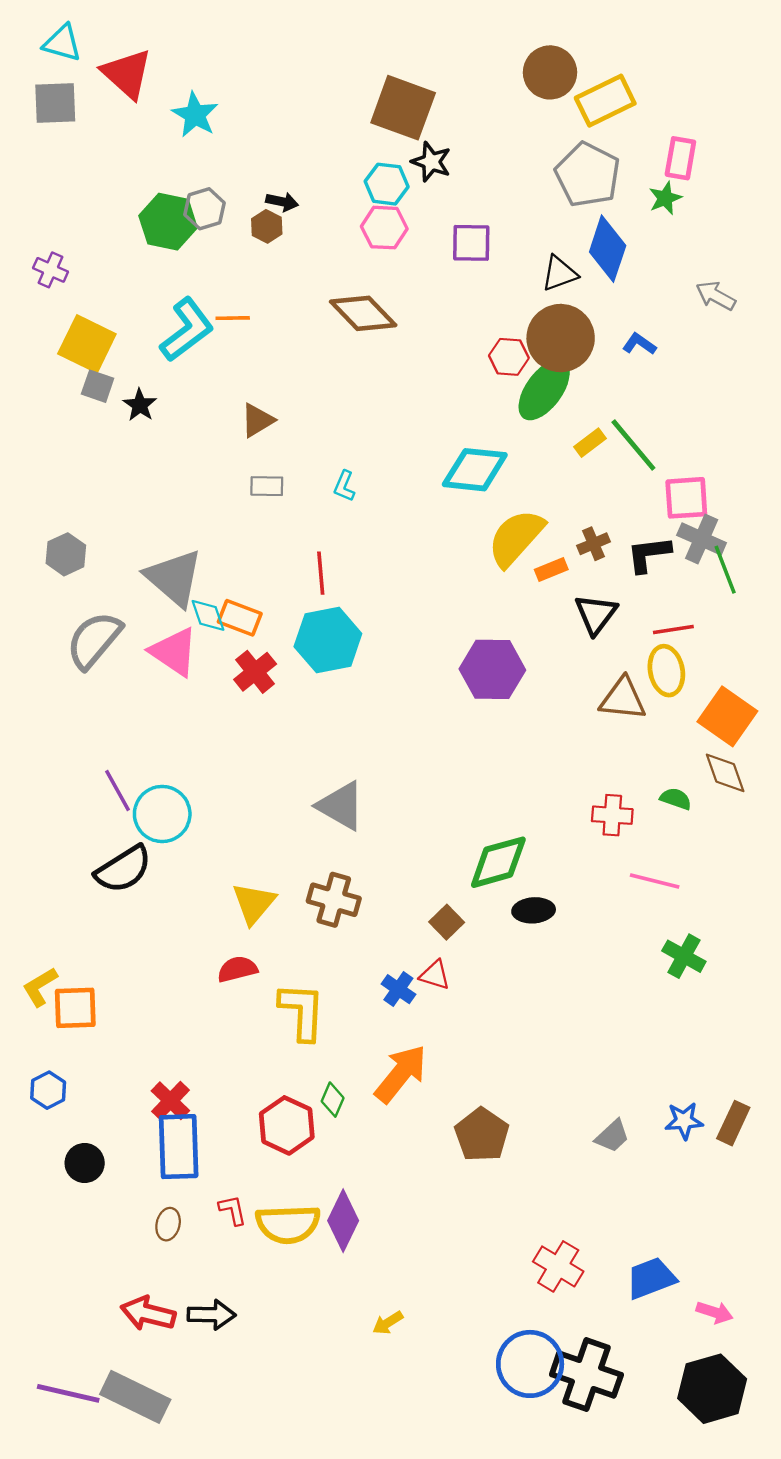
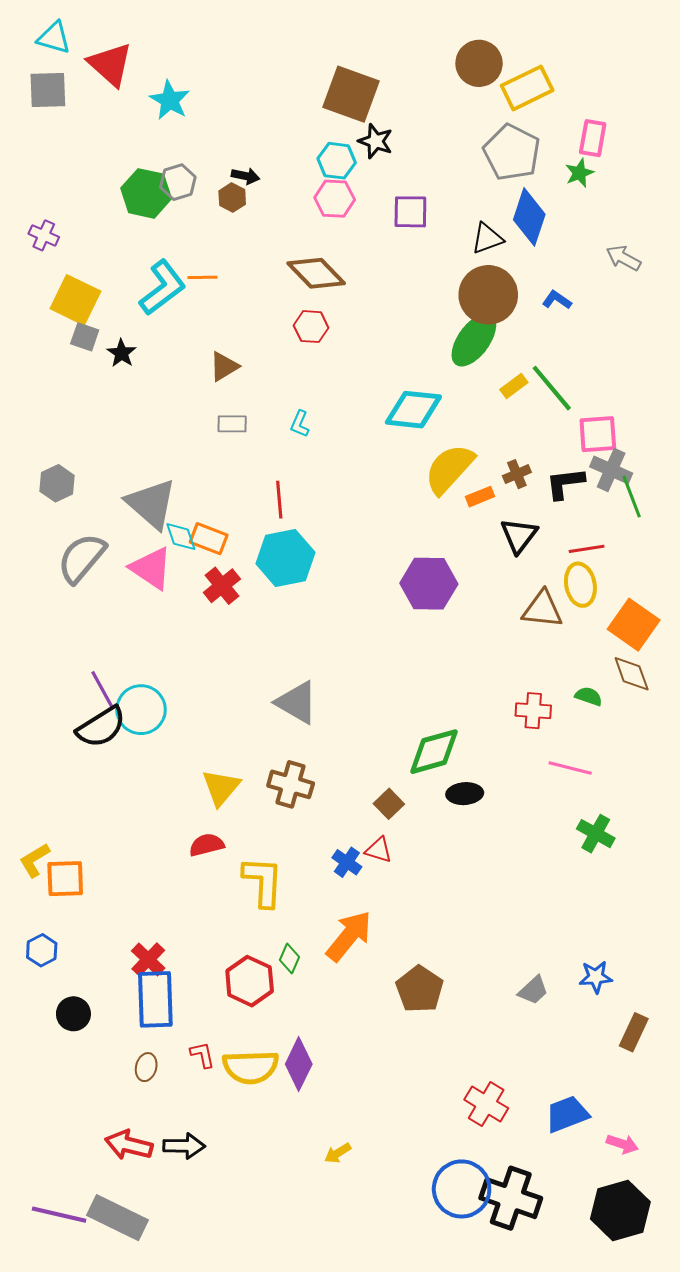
red hexagon: (509, 357) -> (311, 327), moved
black semicircle: (123, 869) -> (101, 727), moved
brown rectangle: (733, 1123) -> (634, 1032), moved

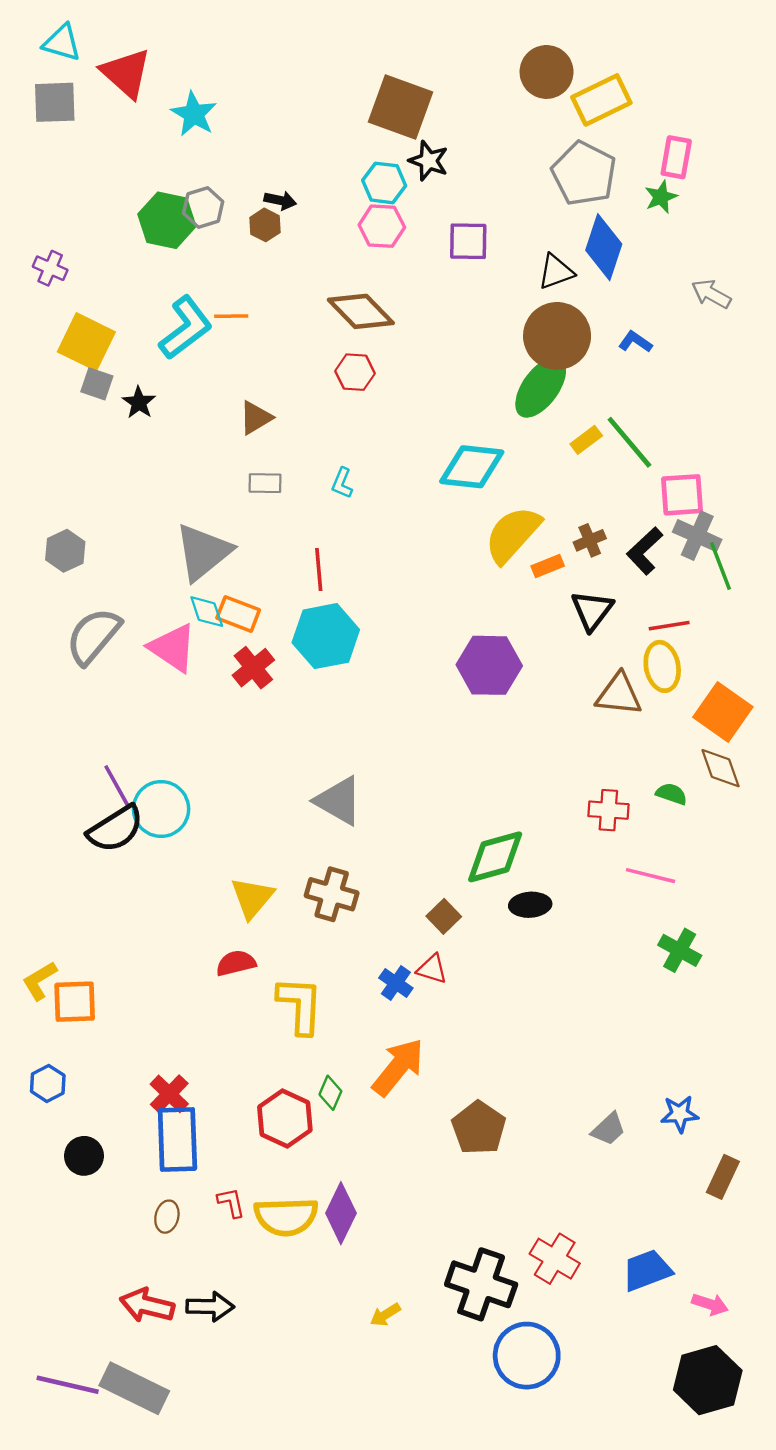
black L-shape: (565, 483) -> (645, 551), turned -36
gray triangle: (151, 504) -> (203, 552), moved, turned 40
black cross: (511, 1198) -> (481, 1284), moved

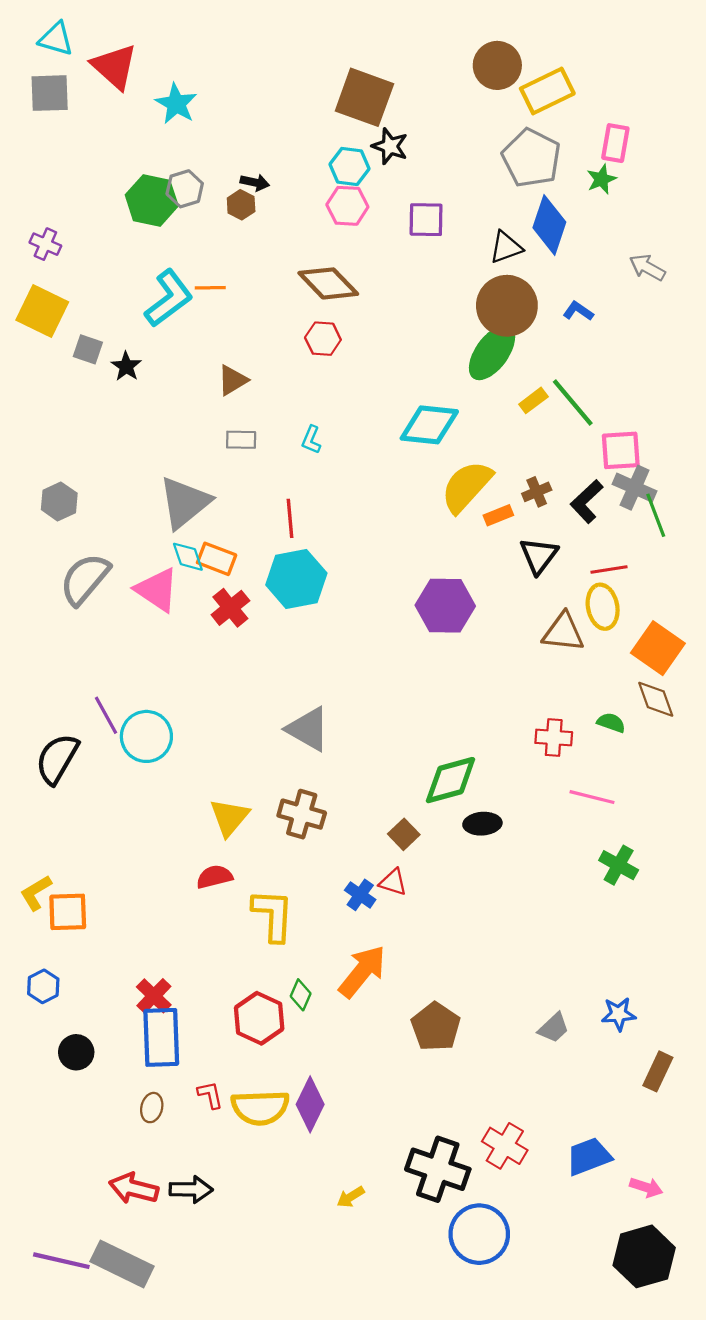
yellow square: (86, 342) -> (42, 311), moved
black semicircle: (116, 829) -> (57, 759), moved, turned 152

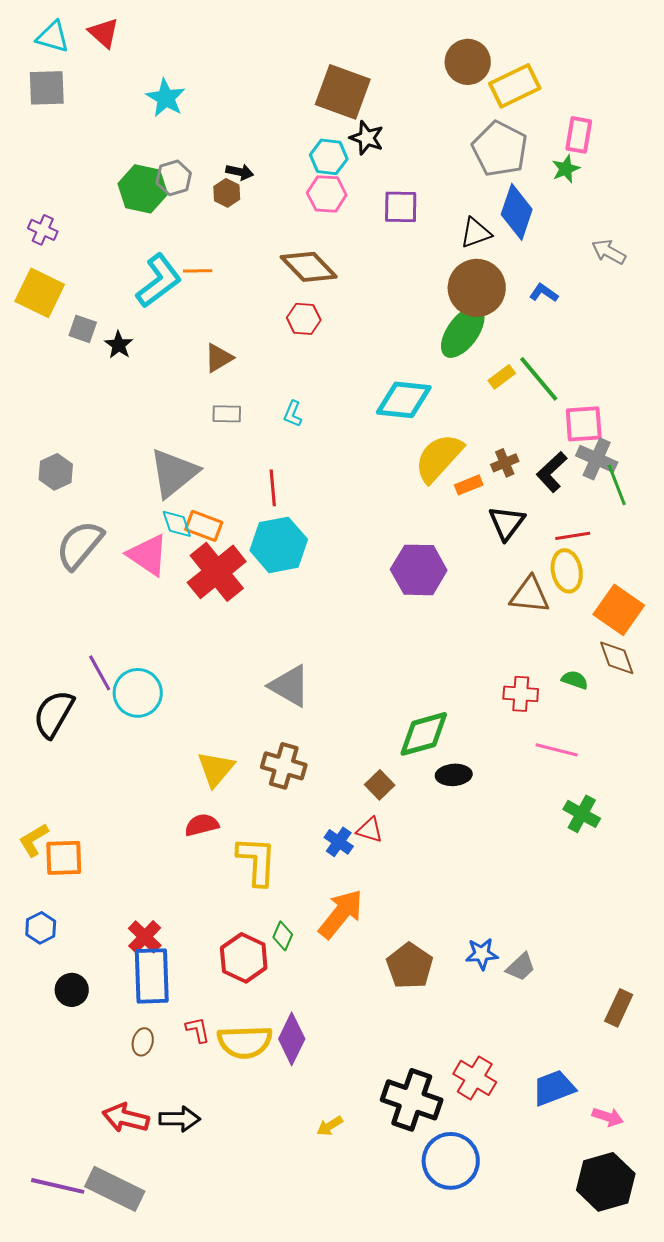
red triangle: (115, 67) -> (104, 33), moved, size x0.7
red cross: (230, 608) -> (217, 572), size x1.6
blue star: (619, 1014) -> (482, 954), moved

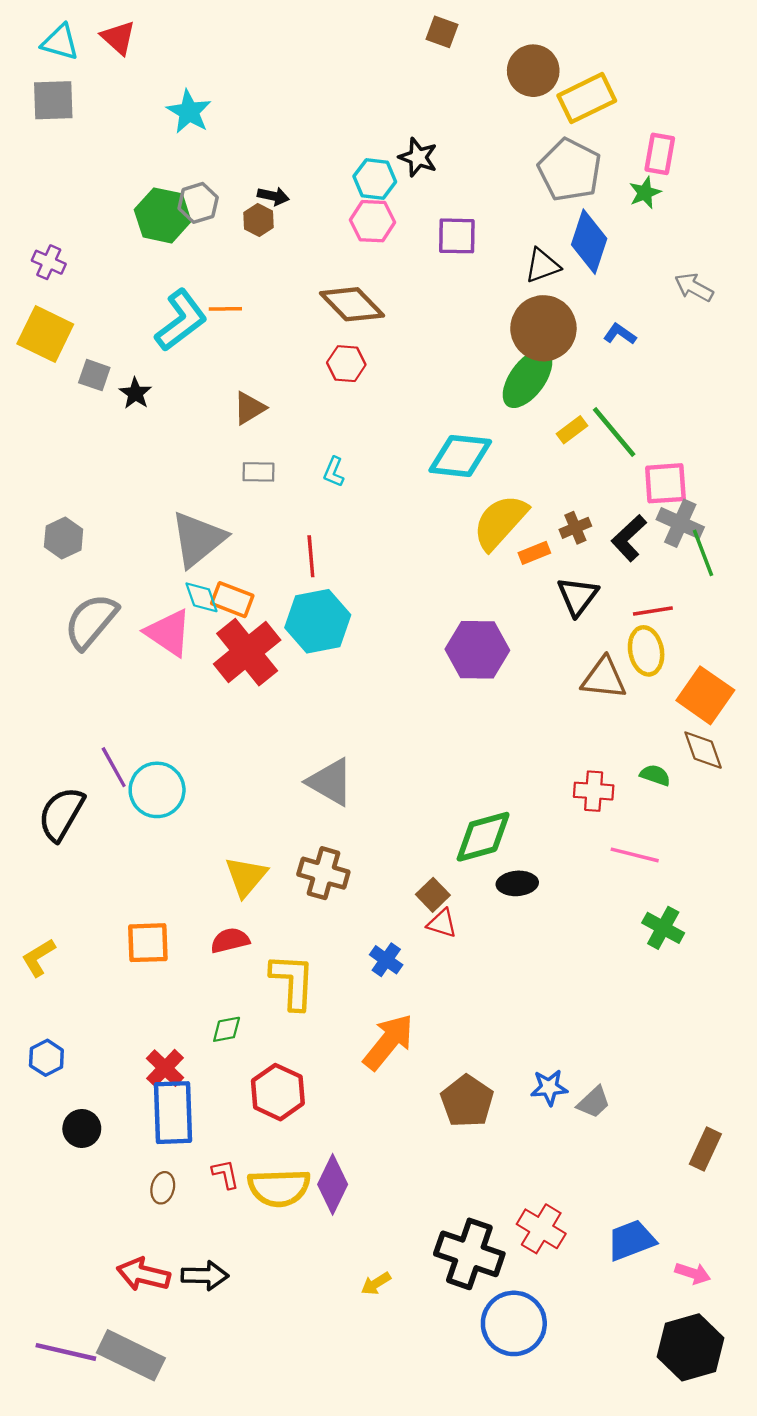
brown square: (343, 92) -> (442, 32), moved, size x0.5
red triangle: (370, 830) -> (442, 923), moved
orange square: (64, 858) -> (148, 943), moved
green diamond: (283, 936) -> (227, 1029), moved, turned 56

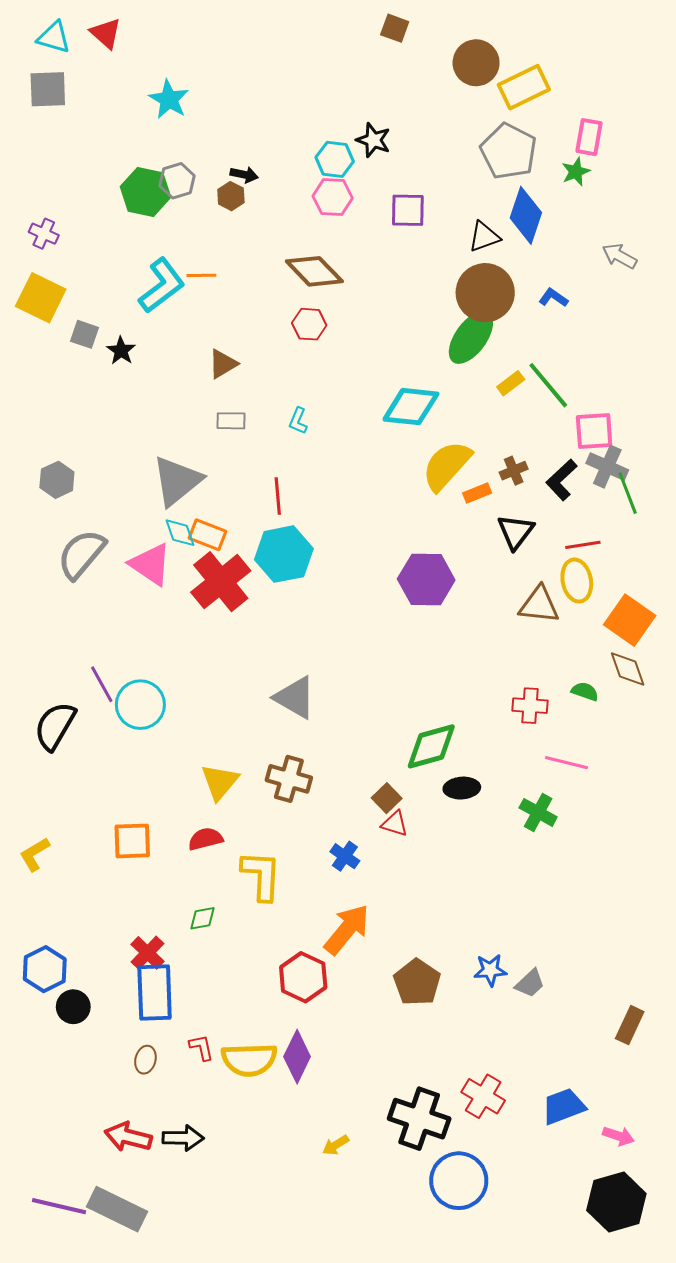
green cross: (663, 928) -> (538, 812), moved
blue hexagon: (46, 1058) -> (45, 969), moved, size x1.4
red hexagon: (278, 1092) -> (303, 977), moved

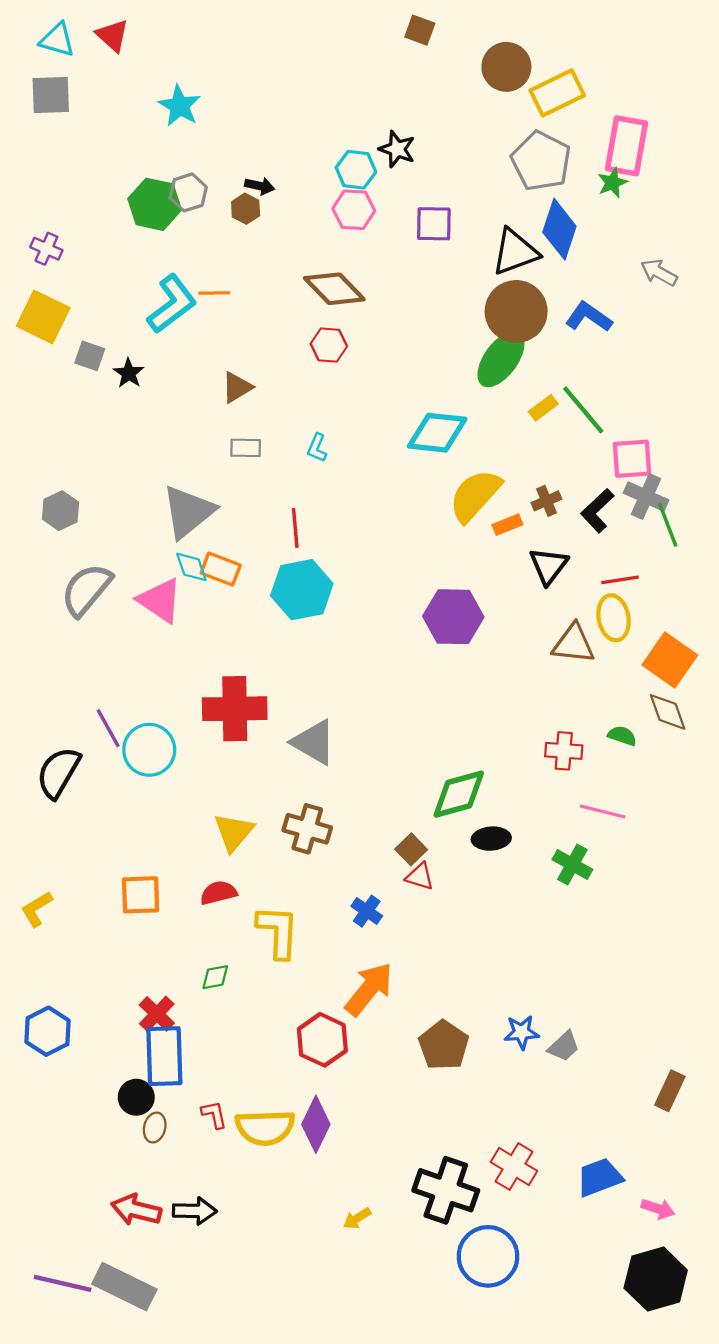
pink rectangle: (589, 137) -> (627, 146), size x1.5
black triangle: (484, 237) -> (515, 252), size x1.4
blue L-shape: (553, 298) -> (589, 317), size x1.5
red cross: (221, 582) -> (235, 709), moved, turned 38
black circle: (73, 1007) -> (136, 1097), moved

